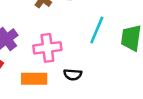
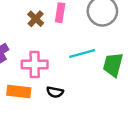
cyan line: (97, 30) -> (82, 54), turned 45

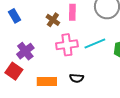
pink cross: (35, 65) -> (67, 45), moved

